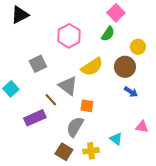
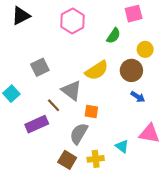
pink square: (116, 13) -> (134, 14), moved, turned 30
pink hexagon: (69, 36) -> (72, 21), moved
pink triangle: (142, 127) -> (149, 134), size x1.5

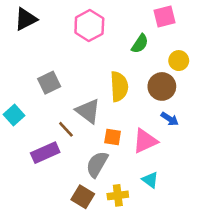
yellow semicircle: (97, 70) -> (119, 86), turned -60
pink triangle: (149, 134) -> (145, 141), moved, turned -35

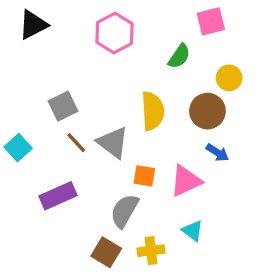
brown line: (66, 129) -> (76, 143), moved

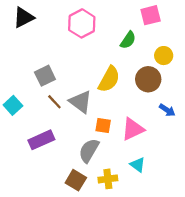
yellow semicircle: (153, 111) -> (109, 79), turned 32
blue arrow: (217, 153) -> (167, 110), moved

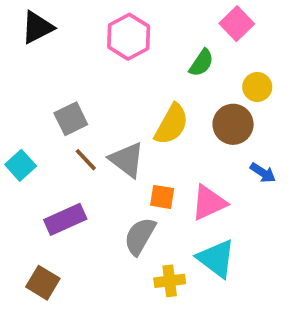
pink square: (151, 15) -> (237, 24), turned -30
cyan triangle: (138, 165) -> (216, 258), size x1.6
brown square: (76, 180) -> (43, 283), moved

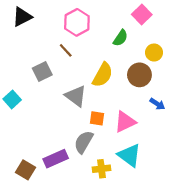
brown line: (86, 160) -> (66, 50), moved
purple rectangle: (65, 219) -> (56, 159), moved

